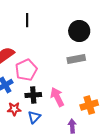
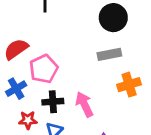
orange cross: (89, 105) -> (129, 85), moved

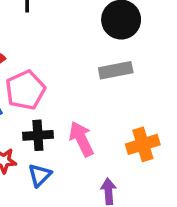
orange cross: (129, 85) -> (143, 144), moved

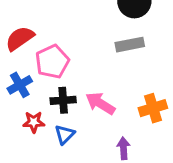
pink arrow: (81, 139) -> (100, 103), turned -32

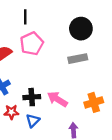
pink pentagon: (52, 62) -> (32, 44), moved

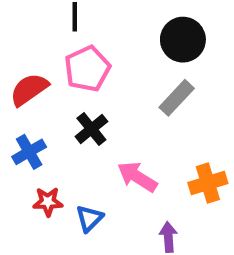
gray rectangle: (78, 59) -> (177, 98), turned -36
black cross: (32, 97) -> (91, 129), moved, turned -35

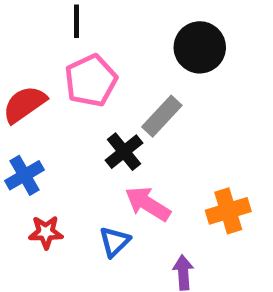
gray rectangle: (177, 98) -> (162, 116), moved
black cross: (91, 129) -> (124, 152), moved
blue triangle: (89, 218) -> (114, 242), moved

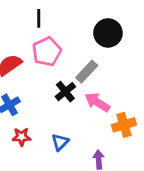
pink arrow: (148, 204) -> (97, 102), moved

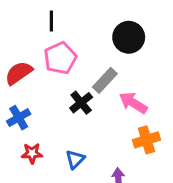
pink arrow: (97, 102) -> (133, 103), moved

